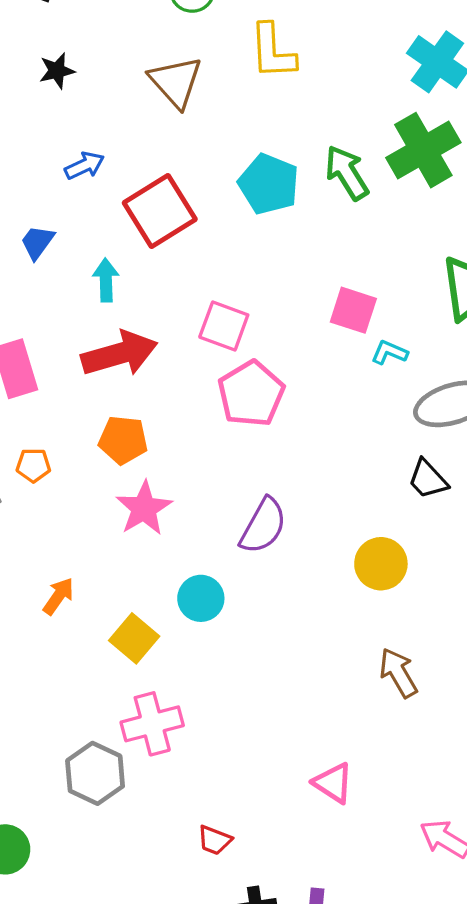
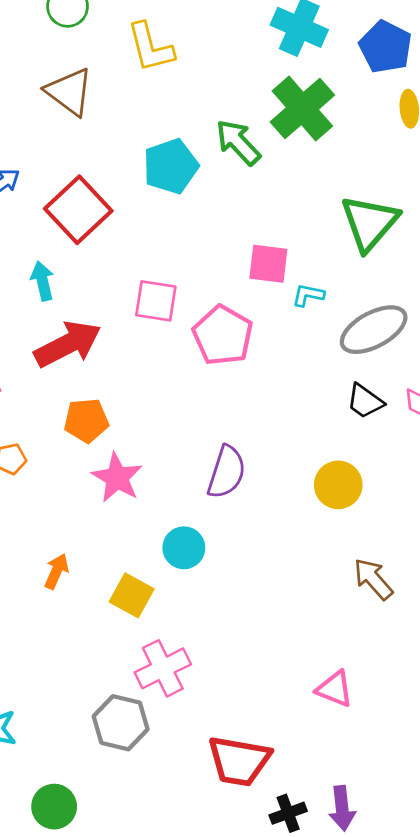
cyan pentagon: (269, 184) -> (171, 166), turned -30
pink pentagon: (251, 394) -> (223, 335), moved
red trapezoid: (214, 840) -> (239, 761), size x2.0

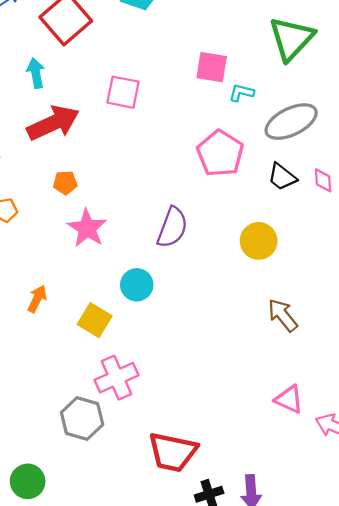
pink pentagon: (223, 335) -> (220, 153), moved
orange pentagon: (86, 420) -> (65, 183), size x0.7
pink triangle: (335, 689) -> (289, 399), moved

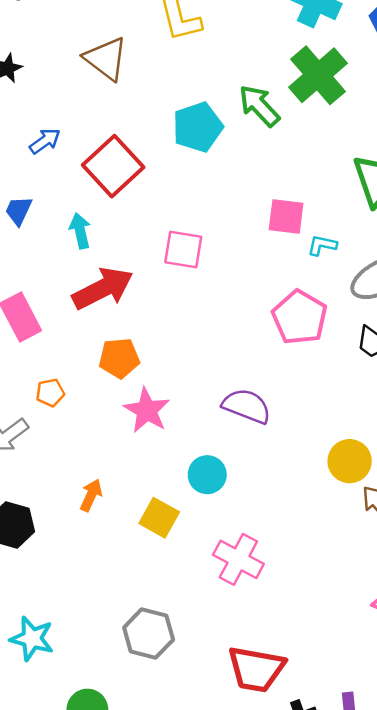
orange pentagon: (65, 183) -> (119, 358), size x1.4
purple semicircle: (172, 227) -> (247, 406), turned -87
yellow circle: (259, 241) -> (350, 461), moved
pink cross: (116, 378) -> (238, 559), moved, turned -36

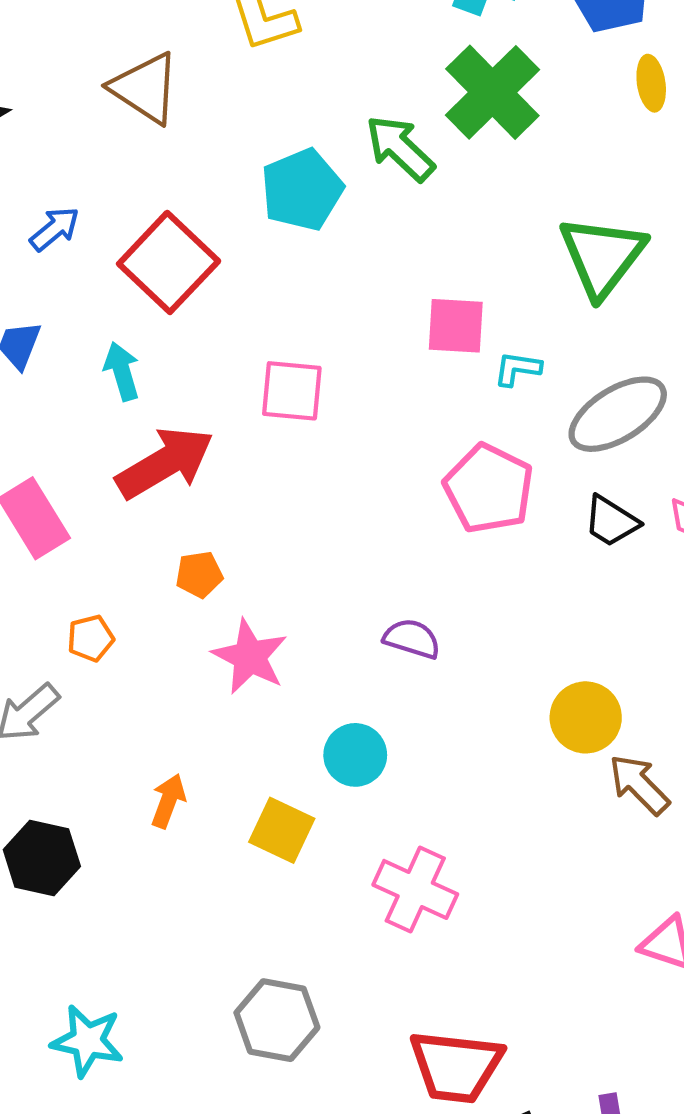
orange pentagon: (119, 358) -> (199, 574), size x0.7
purple semicircle: (247, 406) -> (412, 639), size x0.7

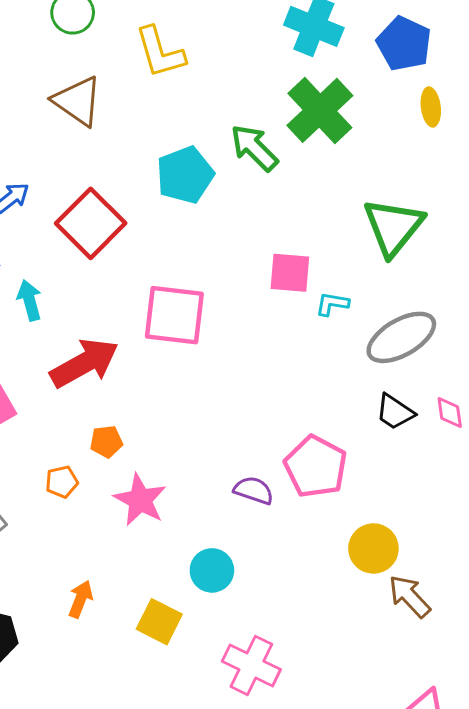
cyan arrow: (122, 371) -> (29, 300), moved
pink square: (292, 391) -> (174, 315), size x1.4
pink pentagon: (489, 489) -> (316, 467), moved
orange pentagon: (91, 638) -> (62, 482), moved

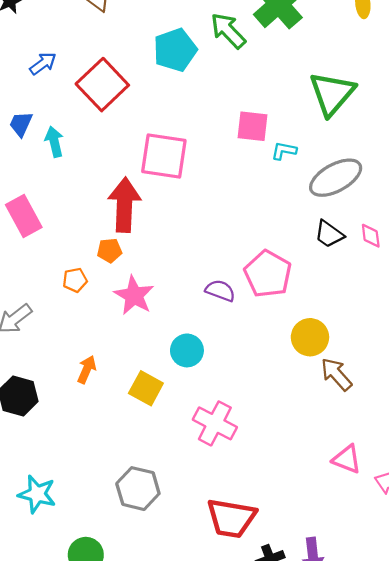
red arrow: (84, 363) -> (124, 205), moved, turned -60

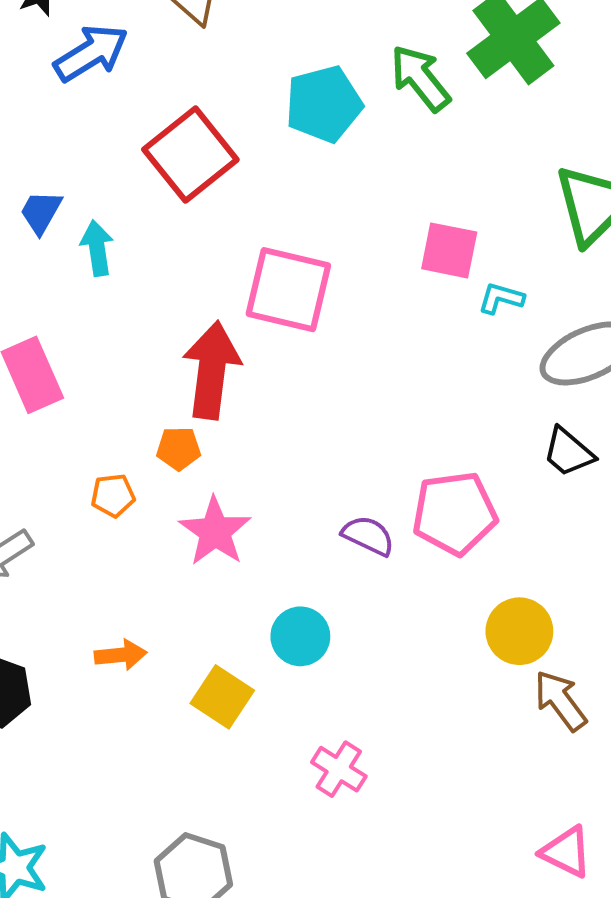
blue arrow: (43, 64) -> (91, 53), moved, size x1.5
pink pentagon: (268, 274) -> (455, 513), turned 30
orange arrow: (87, 369) -> (121, 655), turned 56
pink cross: (215, 423) -> (339, 769), size x0.7

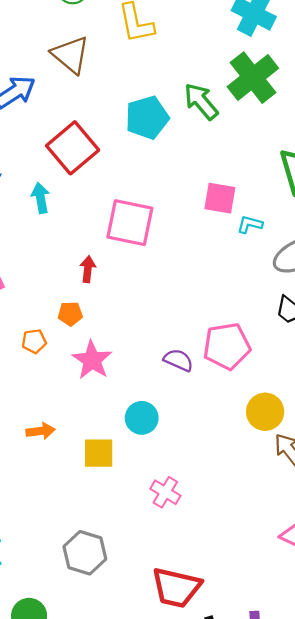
cyan arrow: (97, 248) -> (41, 198), moved
red arrow: (212, 370) -> (88, 269), size x0.5
yellow square: (222, 697) -> (99, 453), turned -32

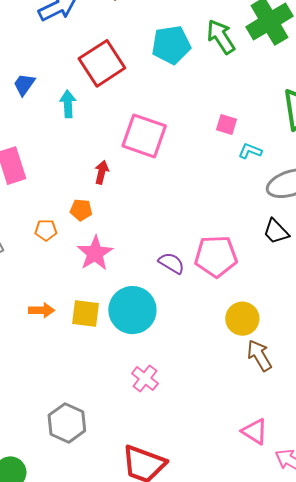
pink square: (220, 198) -> (227, 124), size x0.7
cyan circle: (142, 418) -> (132, 310), size x1.6
yellow square: (99, 453) -> (86, 313), moved

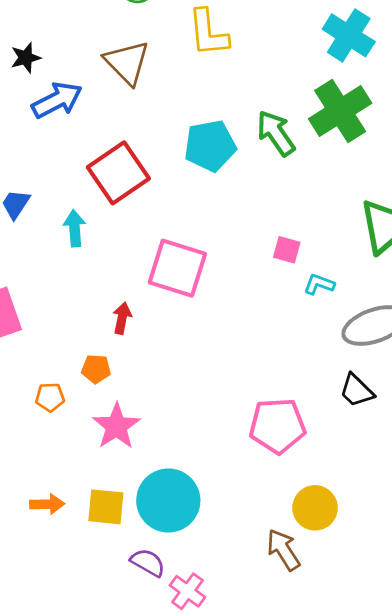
purple semicircle: (171, 263) -> (148, 563), moved
brown arrow: (259, 355) -> (283, 550), moved

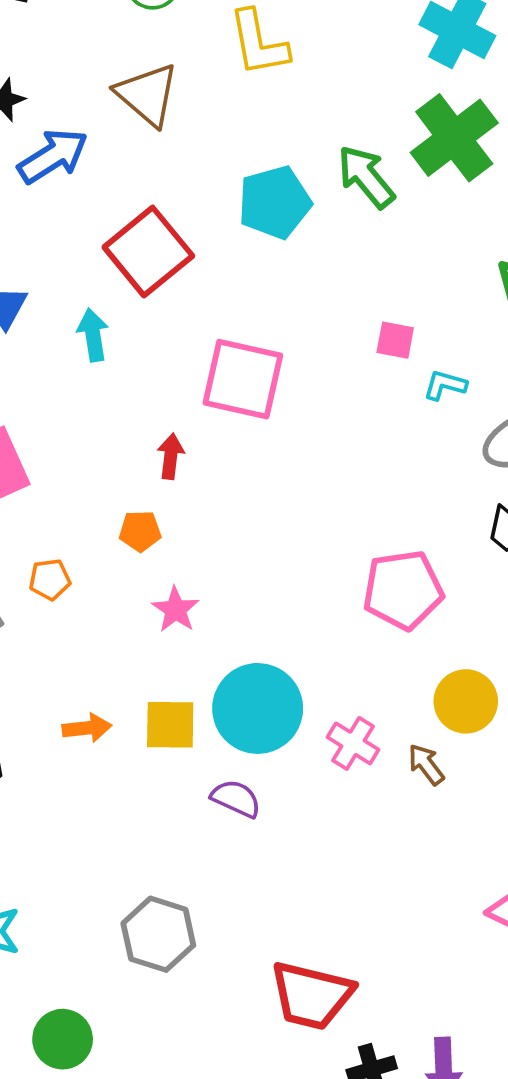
orange pentagon: (50, 397) -> (50, 579), moved
pink star: (116, 426) -> (176, 610), size x0.7
brown arrow: (283, 550) -> (426, 764), size x0.7
pink cross: (187, 591) -> (353, 743), moved

